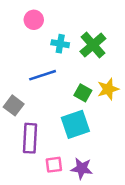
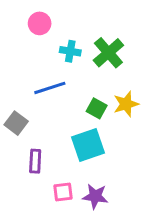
purple rectangle: (30, 138) -> (35, 161), size x0.7

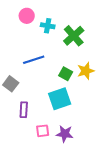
cyan cross: (70, 51) -> (48, 26), moved

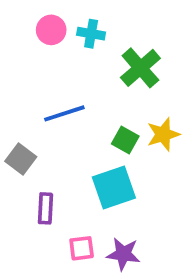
cyan cross: (48, 26) -> (91, 34), moved

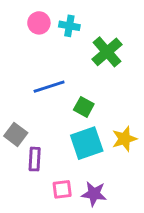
yellow star: (163, 134) -> (124, 139), moved
green square: (125, 140) -> (84, 107), moved
gray square: (21, 159) -> (16, 134), moved

